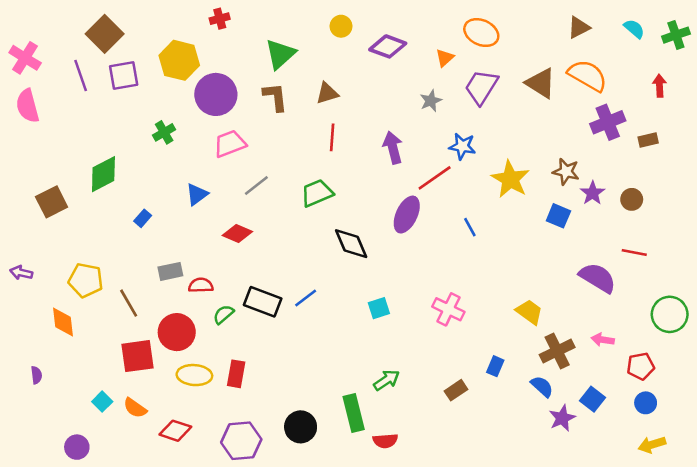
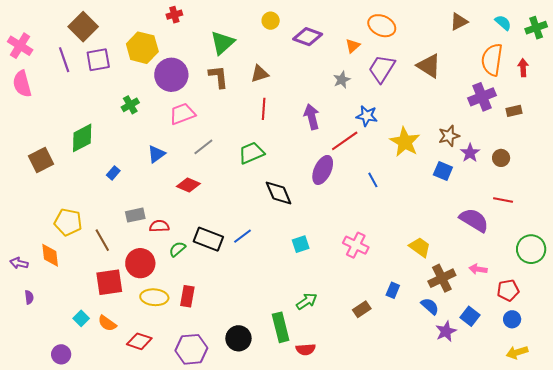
orange semicircle: (587, 76) -> (492, 60), moved, turned -112
brown star: (566, 172) -> (449, 136), turned -30
purple arrow: (21, 273) -> (19, 263), moved

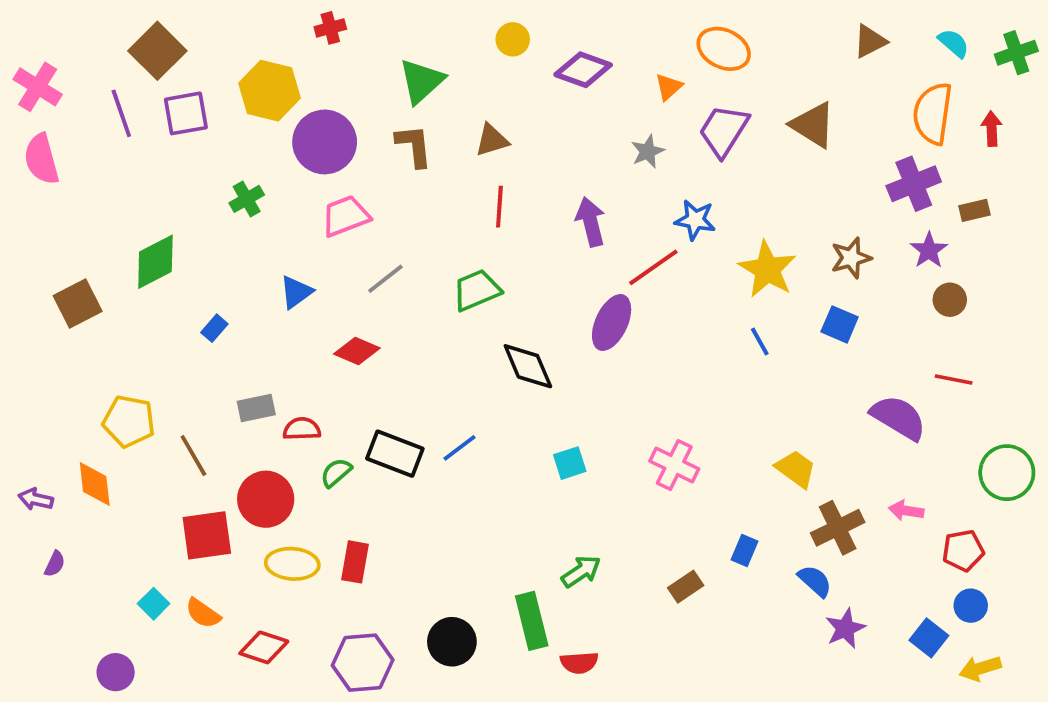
purple star: (470, 153) -> (929, 250), moved
blue line: (373, 180) -> (760, 341), moved
purple semicircle: (29, 297) -> (55, 564), turned 32
blue square: (470, 316) -> (929, 638), moved

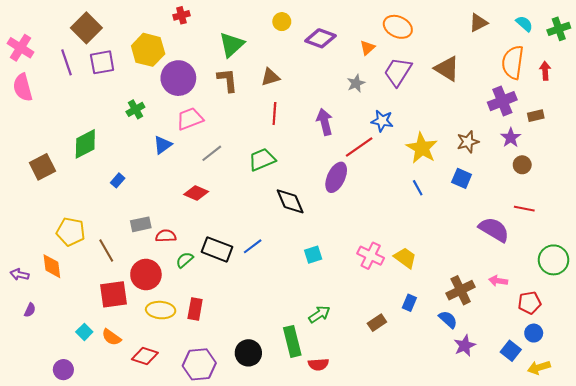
blue triangle: (296, 292) -> (163, 145), moved
yellow trapezoid: (796, 469) -> (405, 258), moved

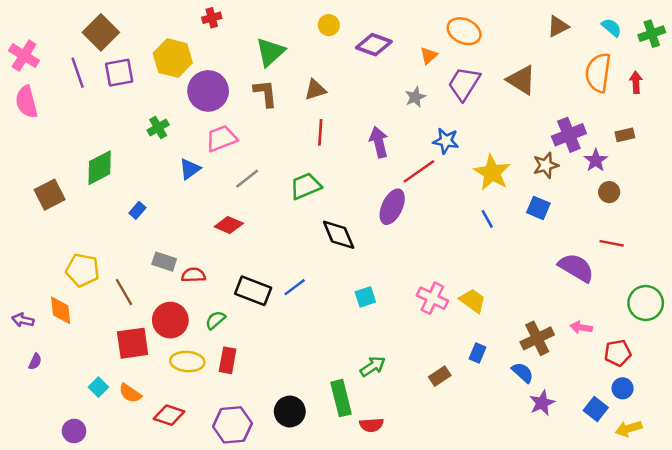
purple cross: (502, 101) -> (569, 135), moved
gray rectangle: (141, 224) -> (164, 262), turned 30
green semicircle: (185, 260) -> (215, 320), moved

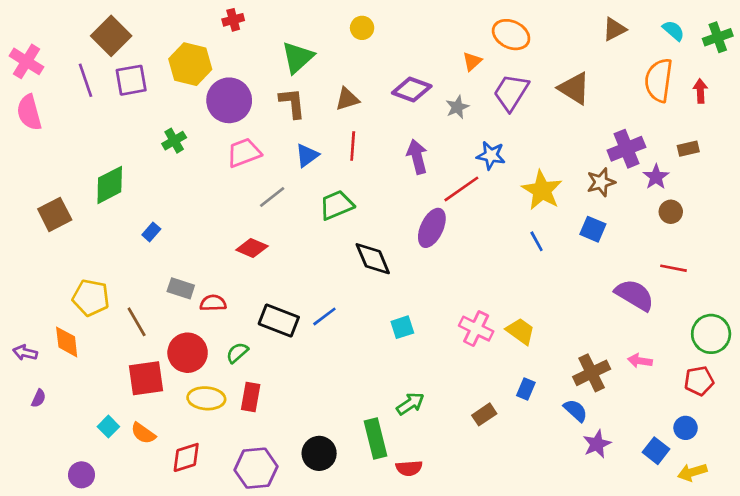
purple diamond: (374, 45) -> (412, 90), moved
blue triangle: (190, 169) -> (307, 155), moved
red pentagon: (618, 353) -> (699, 381), moved
red diamond: (169, 415) -> (186, 457), turned -36

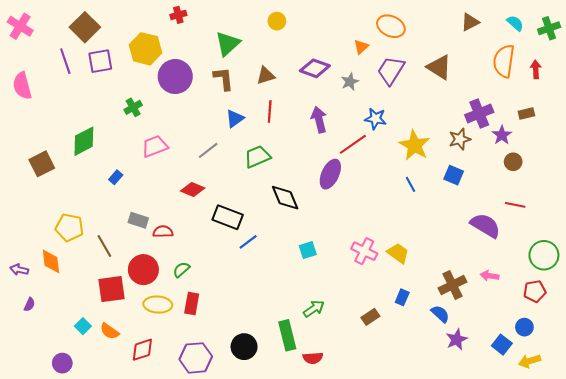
pink cross: (26, 61) -> (20, 26), moved
pink trapezoid: (244, 153) -> (155, 146), moved
black rectangle: (279, 320) -> (228, 217), moved

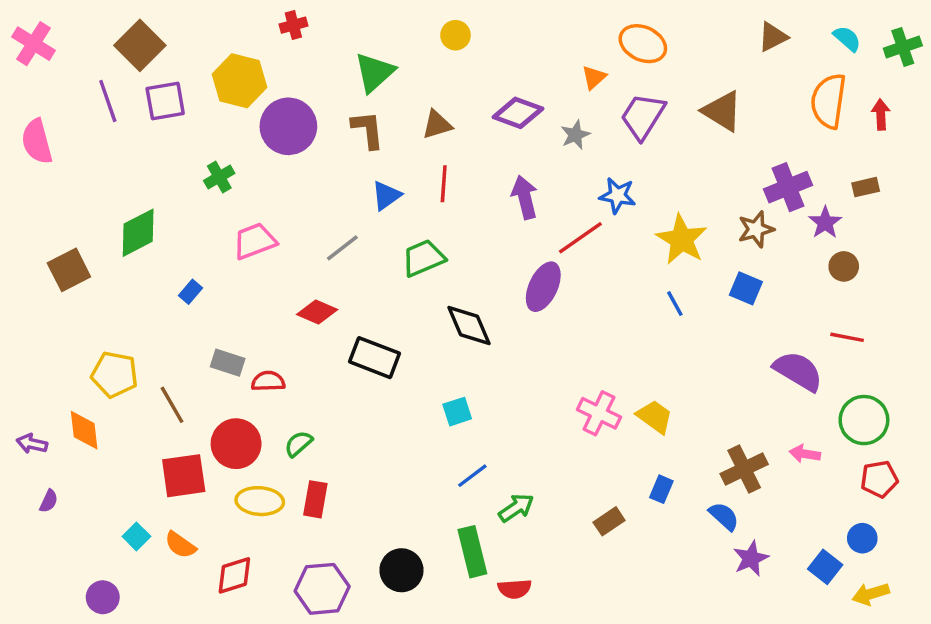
blue line: (248, 242) -> (472, 476), moved
cyan square: (308, 250) -> (457, 412), moved
green circle: (544, 255) -> (864, 420), moved

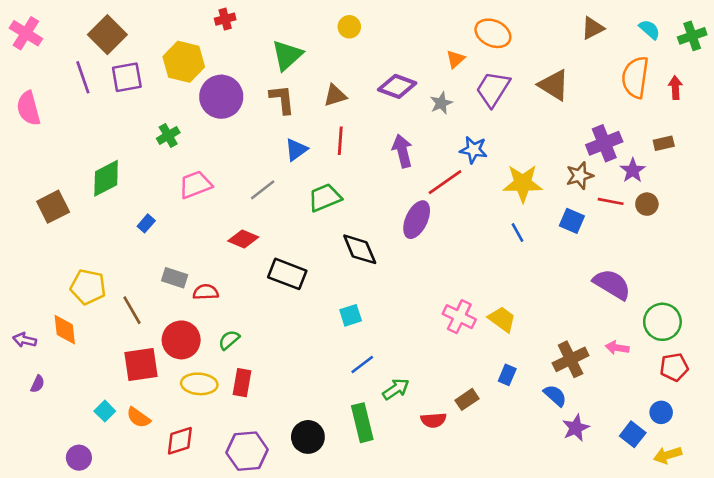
yellow star: (682, 239) -> (523, 183), turned -30
red line: (847, 337) -> (611, 201), moved
red semicircle: (515, 589) -> (433, 420), moved

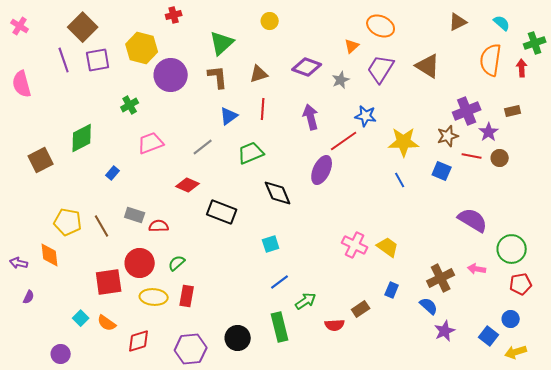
pink cross: (26, 33) -> (20, 26), size x0.7
green cross: (692, 36) -> (535, 43), moved
brown line: (132, 310) -> (102, 226), moved

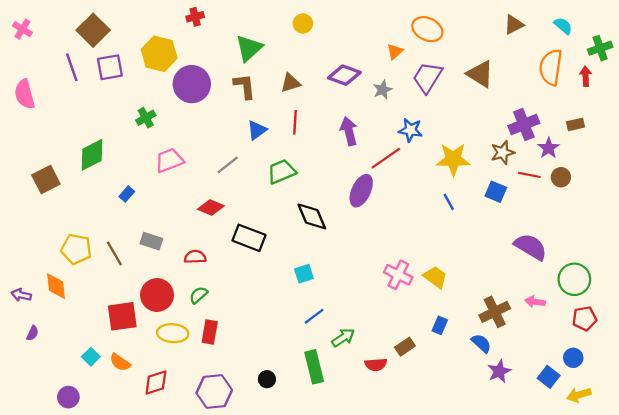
red semicircle: (159, 226) -> (195, 257), moved
black circle: (238, 338) -> (267, 379), size x0.6

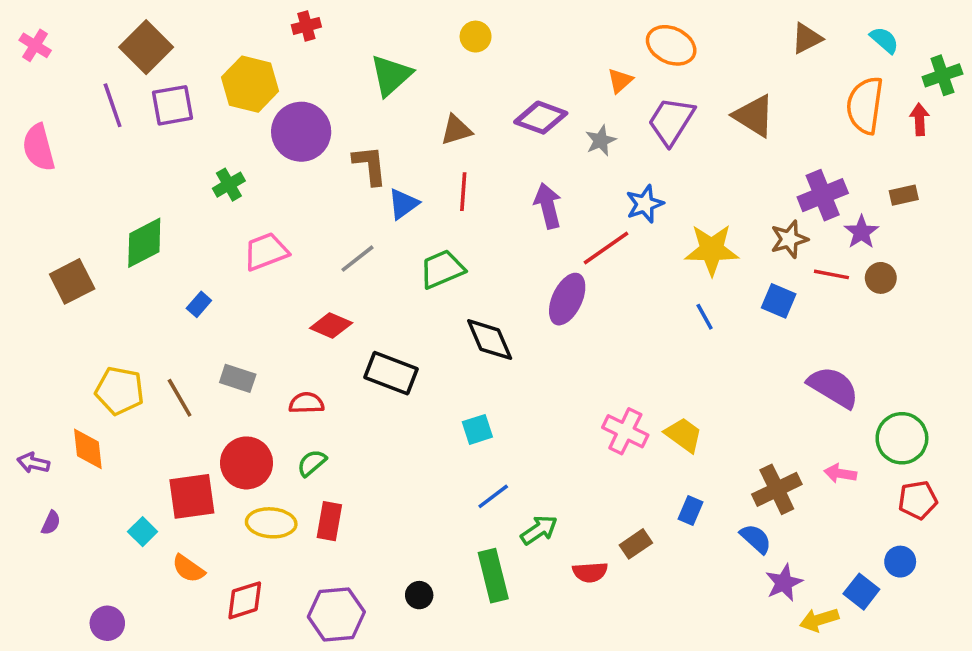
brown L-shape: (245, 86) -> (370, 165), moved
blue star: (411, 130) -> (645, 204), turned -30
cyan square: (91, 357) -> (143, 532), moved
yellow arrow: (579, 395) -> (819, 620), moved

